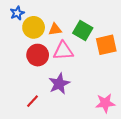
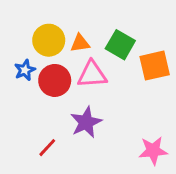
blue star: (17, 13) -> (25, 70), moved

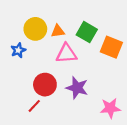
orange square: (155, 66) -> (111, 47), turned 35
red circle: (55, 80) -> (45, 85), moved
purple star: (86, 122) -> (77, 88), moved, turned -30

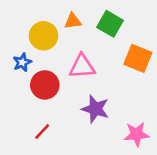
orange triangle: (58, 31) -> (73, 21), moved
green square: (87, 32) -> (110, 24), moved
red circle: (45, 85) -> (45, 85), moved

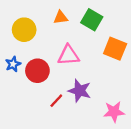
yellow circle: (43, 36) -> (24, 30), moved
blue star: (22, 62) -> (13, 64), moved
red line: (42, 132) -> (56, 101), moved

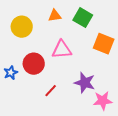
blue star: (13, 64) -> (11, 73), moved
purple star: (80, 91) -> (85, 83), moved

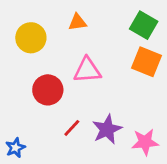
green square: (83, 18) -> (144, 25), moved
blue star: (11, 73) -> (15, 148), moved
purple star: (85, 83) -> (107, 129), moved, turned 30

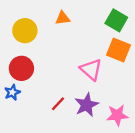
pink triangle: (87, 70) -> (91, 69), moved, turned 45
red circle: (48, 90) -> (21, 68), moved
blue star: (15, 148) -> (12, 92), moved

